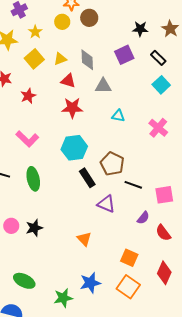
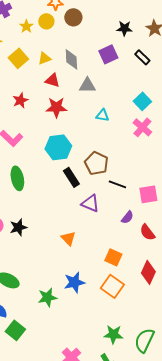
yellow star: (35, 32) -> (26, 26), moved
cyan square: (161, 85) -> (142, 101), moved
red star: (28, 96) -> (20, 100), moved

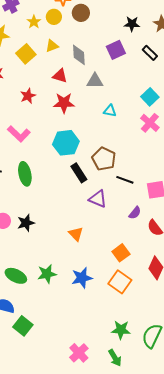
yellow triangle: (44, 58) -> (52, 46), moved
orange square: (113, 257) -> (121, 253), turned 30
green star: (47, 297) -> (47, 274), moved

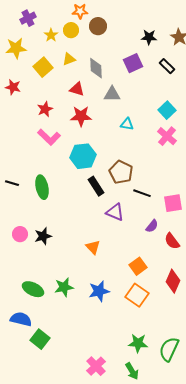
pink L-shape: (19, 134) -> (49, 137), moved

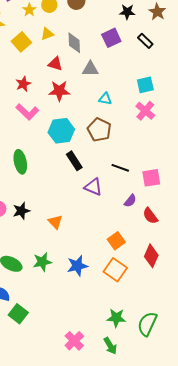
cyan square: (167, 110) -> (145, 85), turned 30
brown pentagon: (121, 172) -> (99, 130), moved
orange triangle: (93, 247) -> (55, 222), moved

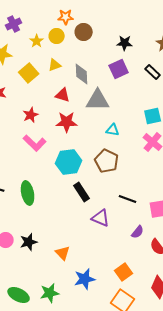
black star: (127, 12) -> (125, 43), moved
gray triangle: (90, 69) -> (98, 100), size x1.4
blue star: (77, 266) -> (85, 279), moved

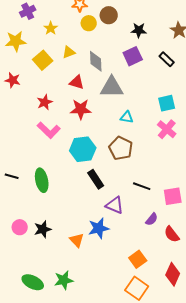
brown circle: (84, 32) -> (109, 15), moved
yellow circle: (57, 36) -> (89, 23), moved
blue star: (85, 279) -> (99, 228), moved

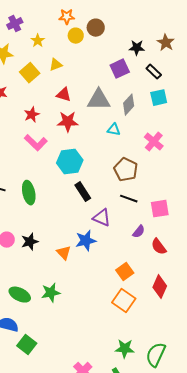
black star: (139, 30) -> (137, 48), moved
gray diamond: (96, 61) -> (129, 105), moved, turned 45
cyan square: (167, 103) -> (159, 98), moved
brown pentagon: (121, 148) -> (126, 170), moved

